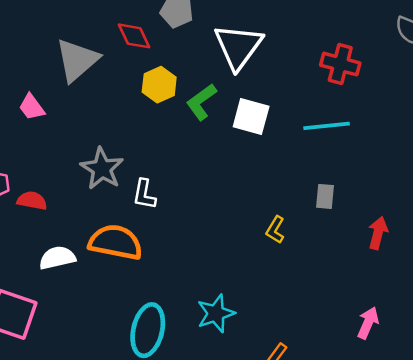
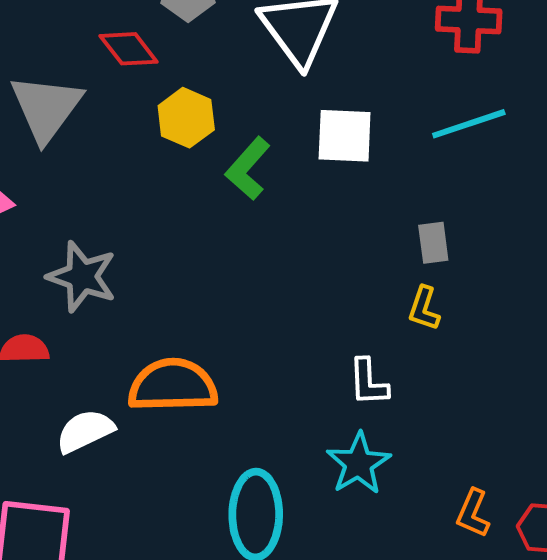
green L-shape: (201, 102) -> (248, 169), moved
gray star: (102, 169) -> (82, 277), moved
white L-shape: (144, 194) -> (368, 382), moved
gray rectangle: (325, 196) -> (433, 243), moved

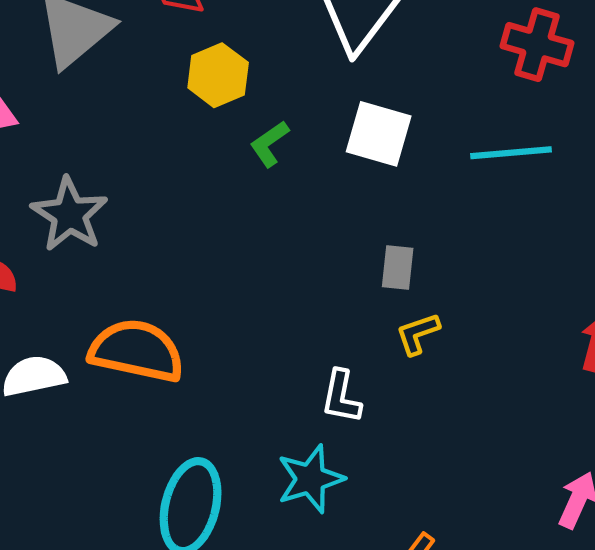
green L-shape: (248, 169) -> (270, 144), size x0.7
gray rectangle: (433, 243) -> (398, 267), moved
yellow L-shape: (424, 308) -> (418, 334), turned 39

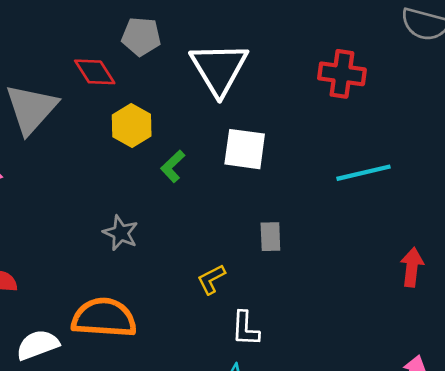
cyan line: (511, 153) -> (363, 173), moved
gray star: (69, 214) -> (121, 233), moved, size x0.7
yellow L-shape: (418, 334) -> (211, 279), moved

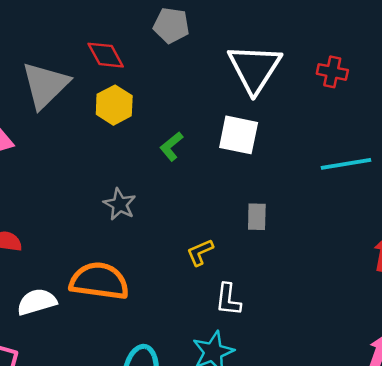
gray pentagon: (141, 36) -> (171, 25), moved
white triangle: (219, 69) -> (254, 68), moved
red cross: (342, 74) -> (332, 72), size x0.7
yellow hexagon: (132, 125) -> (114, 105), moved

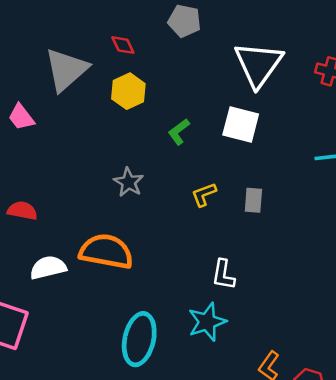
red diamond: (106, 55) -> (123, 45), size x0.7
yellow L-shape: (200, 252) -> (204, 195), moved

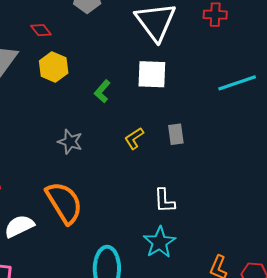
orange semicircle: (106, 251) -> (64, 203), turned 60

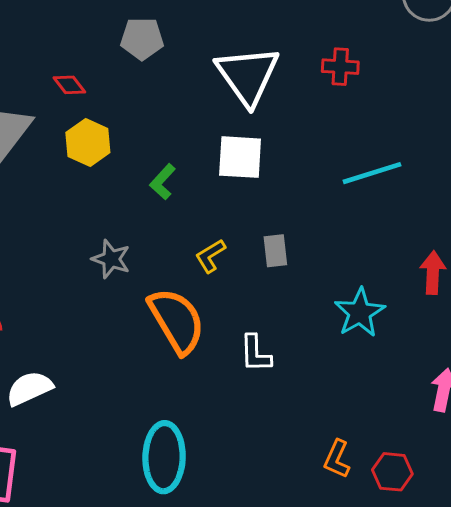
orange semicircle: (64, 203) -> (177, 321), moved
cyan star: (160, 242) -> (360, 313), moved

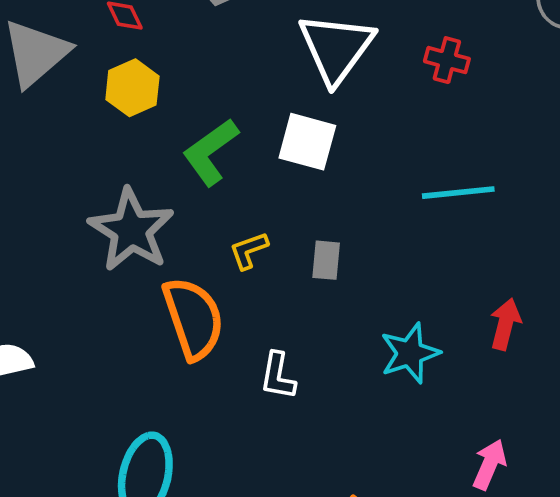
green L-shape: (163, 182) -> (211, 152), size x1.6
gray star: (111, 259) -> (131, 230), size x1.8

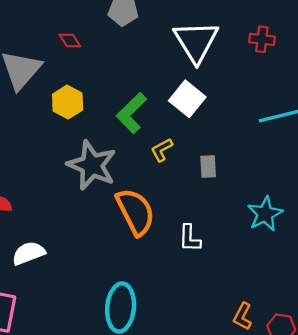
yellow hexagon: (132, 88) -> (68, 102), moved
white square: (307, 142) -> (187, 99), turned 32
yellow L-shape: (249, 250) -> (162, 150), moved

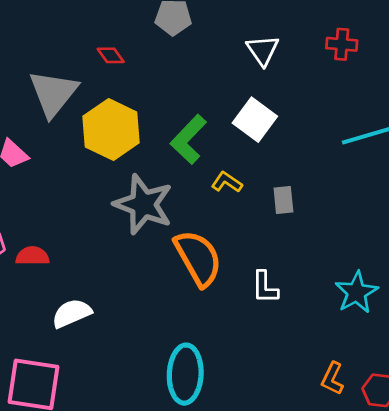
white triangle: (196, 42) -> (263, 50), size x0.6
yellow hexagon: (68, 102) -> (111, 129), size x1.5
yellow L-shape: (162, 150) -> (227, 182), turned 65
cyan star: (265, 214) -> (356, 292), moved

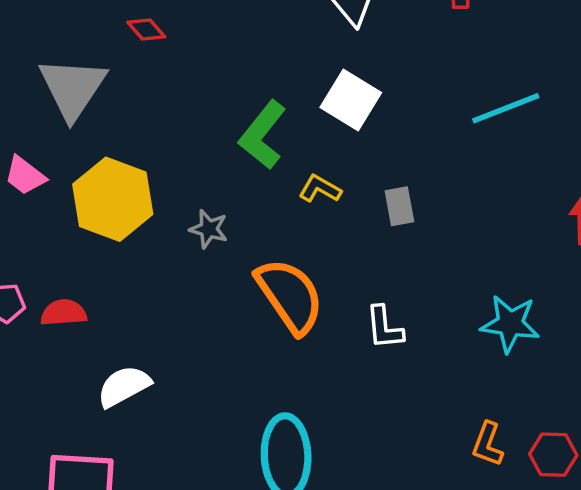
yellow hexagon: (111, 129) -> (113, 199), moved
gray star: (143, 204) -> (209, 229), size x0.5
cyan star: (356, 292) -> (510, 324), turned -30

